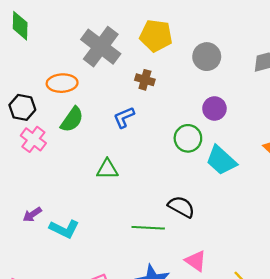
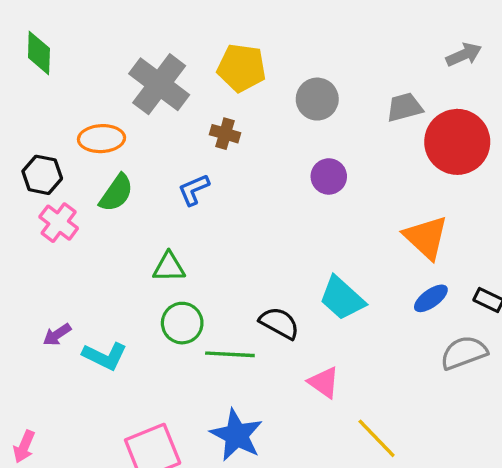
green circle: (188, 138) -> (182, 323), moved
cyan trapezoid: (221, 160) -> (342, 298), moved
pink triangle: (196, 261) -> (324, 382), moved

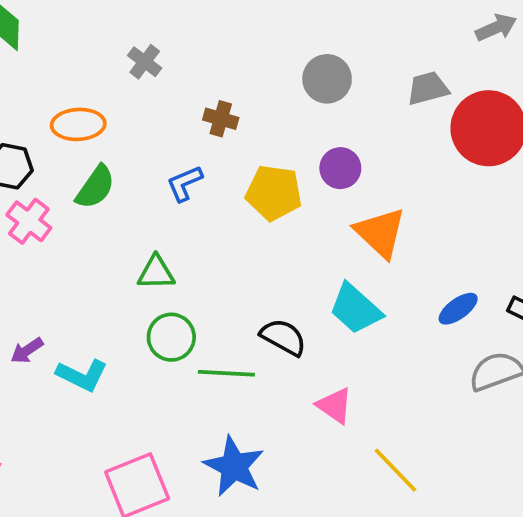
yellow pentagon: (241, 68) -> (274, 193), moved
gray cross: (159, 84) -> (145, 62), size x0.5
orange triangle: (426, 237) -> (380, 233), moved

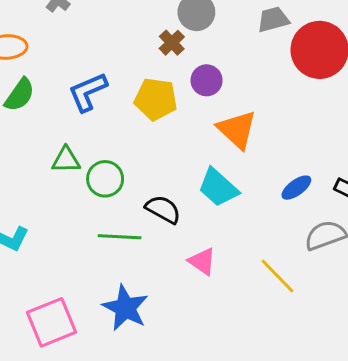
brown cross: (221, 119) -> (172, 43), moved, turned 30
blue L-shape: (185, 183) -> (88, 92), size x1.4
green circle: (171, 337) -> (105, 179), moved
yellow line: (395, 470) -> (278, 276), moved

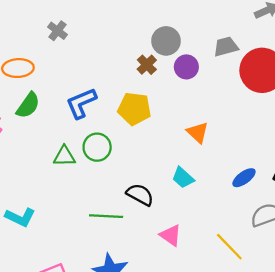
purple circle: (207, 80) -> (186, 67), moved
orange triangle: (237, 130) -> (198, 132), size x0.7
green circle: (105, 179) -> (97, 147), moved
cyan trapezoid: (218, 188) -> (183, 178), size x0.7

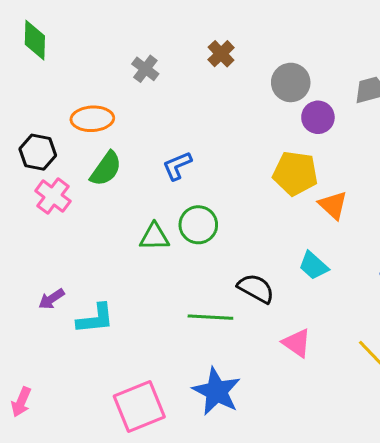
brown cross: (147, 65) -> (221, 54), moved
blue L-shape: (81, 103) -> (177, 166), size x0.7
yellow pentagon: (134, 109) -> (295, 173), moved
cyan L-shape: (20, 217) -> (95, 319), turned -32

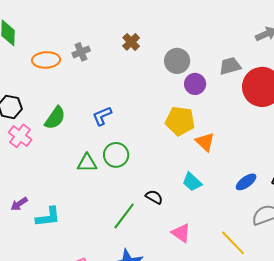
gray cross: (145, 69) -> (81, 52), turned 30
orange ellipse: (92, 119) -> (46, 60), moved
black semicircle: (256, 288) -> (154, 197), size x0.7
green line: (210, 317) -> (124, 216), turned -56

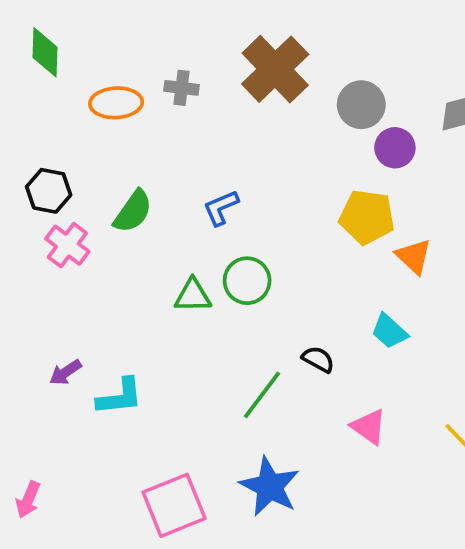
brown cross: (131, 42) -> (275, 69), size x2.0
gray cross: (81, 52) -> (182, 88), turned 30

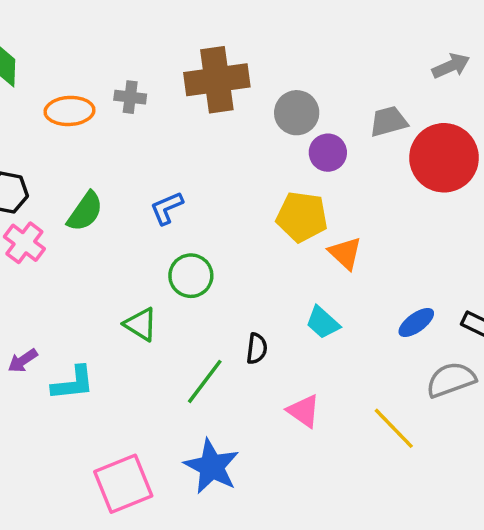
brown cross: (275, 69) -> (217, 80), turned 36
green triangle: (193, 296) -> (141, 324), moved, turned 33
black semicircle: (318, 359) -> (257, 349), turned 68

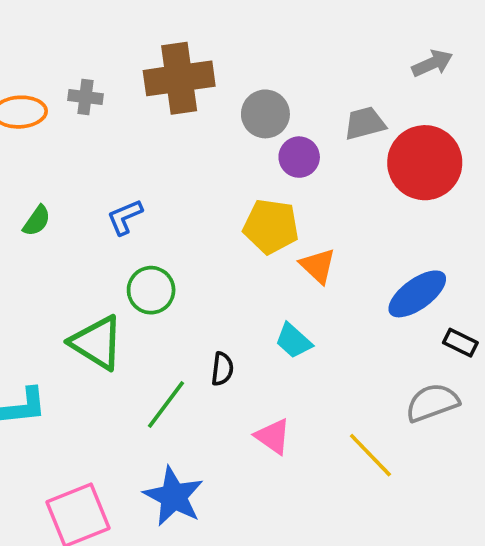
green semicircle: (85, 212) -> (37, 221), size x0.7
blue ellipse: (416, 323) -> (417, 294), moved, size x1.5
green triangle: (141, 324) -> (97, 343), size x1.5

